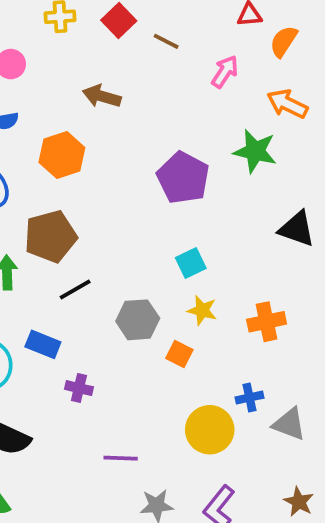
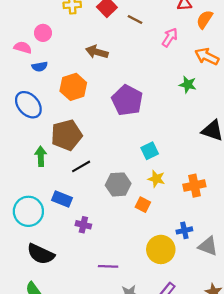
green star: (255, 151) -> (188, 85), size x0.7
purple pentagon: (183, 178) -> (127, 100), moved

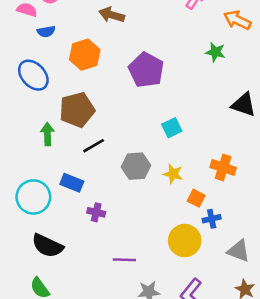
yellow star: (156, 179) -> (173, 174), moved
orange cross: (194, 186) -> (223, 167), turned 30
orange square: (143, 205) -> (196, 198), moved
gray triangle: (208, 246) -> (239, 251), moved

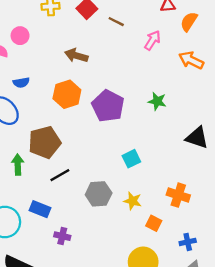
blue semicircle: (46, 32) -> (21, 83), moved
green star: (215, 52) -> (157, 101), moved
orange hexagon: (85, 55) -> (67, 94), moved
blue cross: (212, 219) -> (188, 242), moved

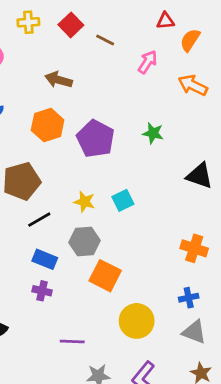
orange cross: (178, 195) -> (194, 248), moved
yellow star: (133, 201) -> (85, 202), moved
blue rectangle: (40, 209) -> (45, 259), moved
orange square: (154, 223) -> (105, 276), moved, size x1.6

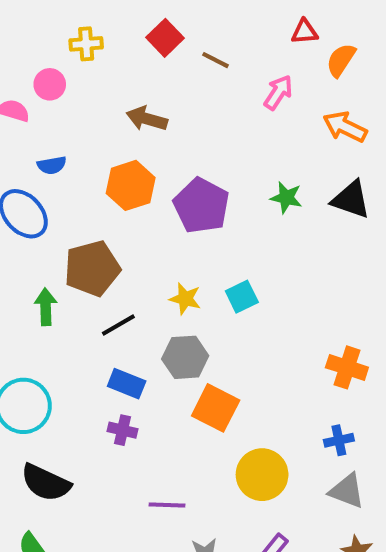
yellow cross: (28, 22) -> (86, 44), moved
black triangle: (200, 176) -> (351, 200), moved

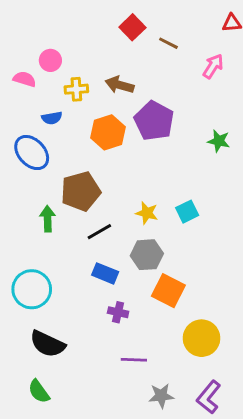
yellow cross: (86, 44) -> (76, 89), moved
purple pentagon: (201, 206) -> (154, 121), moved
purple cross: (123, 430) -> (118, 312), moved

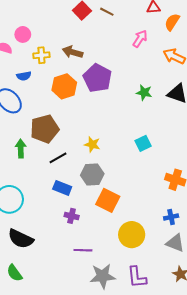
brown line: (168, 43) -> (107, 12), moved
cyan square: (187, 212) -> (143, 143), moved
gray star: (161, 396) -> (103, 276), size x1.4
purple L-shape: (209, 397) -> (137, 277), turned -45

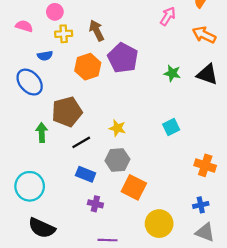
pink circle: (23, 34) -> (55, 12), moved
brown arrow: (73, 52) -> (97, 30), turned 48

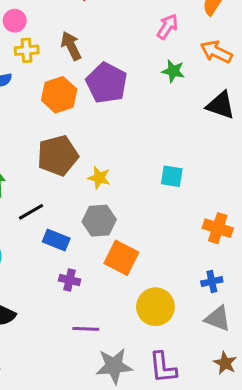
green star: (172, 73) -> (173, 71), moved
brown pentagon: (67, 112) -> (58, 156), moved
cyan square: (171, 127) -> (172, 176), turned 35
black line: (81, 142) -> (31, 212), moved

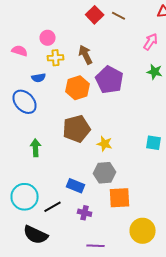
black line: (31, 212) -> (53, 207), moved
orange square: (121, 258) -> (120, 198), turned -30

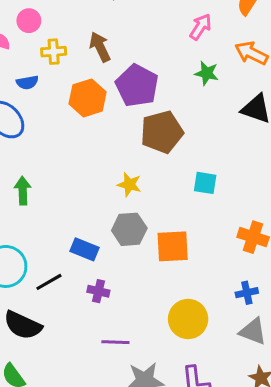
pink circle: (48, 38) -> (29, 21), moved
brown pentagon: (77, 129) -> (162, 132), moved
orange square: (120, 198) -> (173, 246), moved

